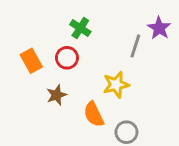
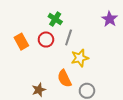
gray line: (135, 46) -> (69, 37), moved
brown star: (57, 95) -> (39, 90), moved

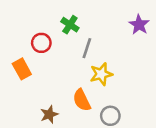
red circle: (46, 40) -> (41, 43), moved
orange rectangle: (21, 42) -> (22, 69), moved

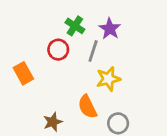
purple star: (139, 25) -> (110, 29), moved
red circle: (41, 43) -> (58, 50), moved

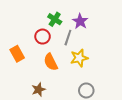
orange semicircle: (87, 107) -> (51, 62), moved

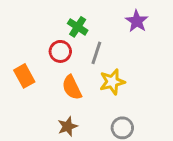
purple star: (80, 21) -> (137, 21), moved
brown star: (38, 89) -> (68, 126), moved

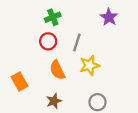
green cross: (78, 27) -> (53, 17), moved, turned 35
orange rectangle: (24, 76) -> (19, 82), moved

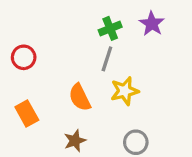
green cross: (53, 17) -> (110, 28), moved
red circle: (48, 41) -> (24, 57), moved

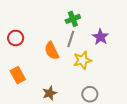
purple star: (152, 24) -> (100, 37), moved
orange semicircle: (80, 97) -> (52, 51), moved

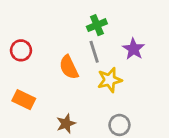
gray line: (71, 39) -> (94, 52), turned -35
orange rectangle: (18, 75) -> (24, 100), turned -35

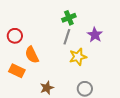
gray line: (94, 52) -> (67, 37), turned 35
orange semicircle: (69, 67) -> (32, 55), moved

